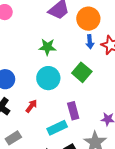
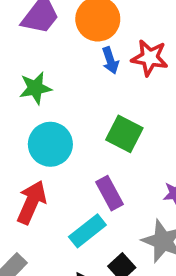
green square: (82, 72) -> (124, 134), moved
red arrow: (31, 106) -> (32, 202), size x1.6

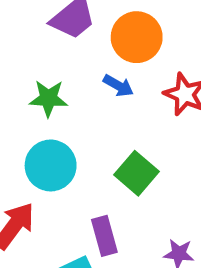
blue arrow: (110, 60) -> (118, 86), moved, turned -55

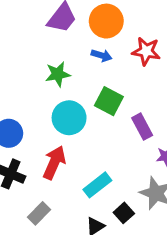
green square: (136, 173) -> (109, 101), moved
purple rectangle: (104, 236) -> (142, 127), moved

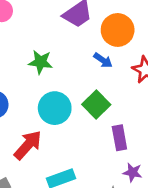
green star: (58, 74) -> (41, 62), moved

